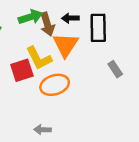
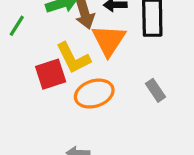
gray rectangle: (115, 69) -> (156, 90), moved

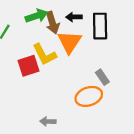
orange ellipse: (94, 94) -> (89, 96), moved

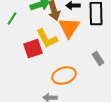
orange ellipse: (89, 96) -> (64, 76), moved

